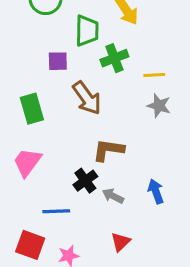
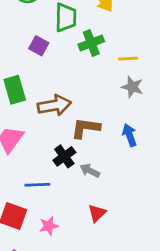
purple square: (58, 61) -> (39, 46), turned 30
brown arrow: (87, 98) -> (54, 105), moved, turned -64
blue arrow: (156, 191) -> (130, 135), moved

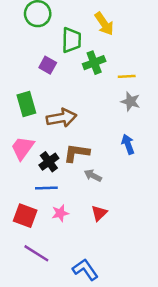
brown L-shape: (86, 128) -> (77, 153), moved
black cross: (64, 156) -> (49, 162), moved
pink star: (49, 226) -> (60, 213), moved

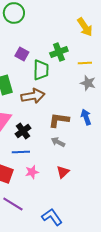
yellow arrow: (104, 24) -> (85, 27), moved
green trapezoid: (71, 40) -> (41, 70), moved
brown L-shape: (77, 153) -> (59, 120), moved

